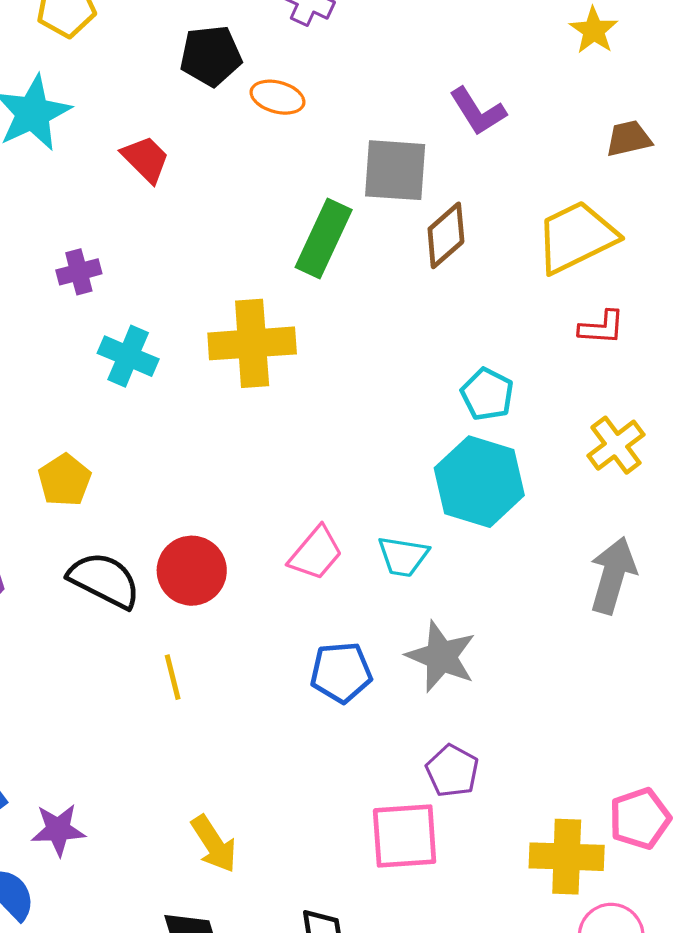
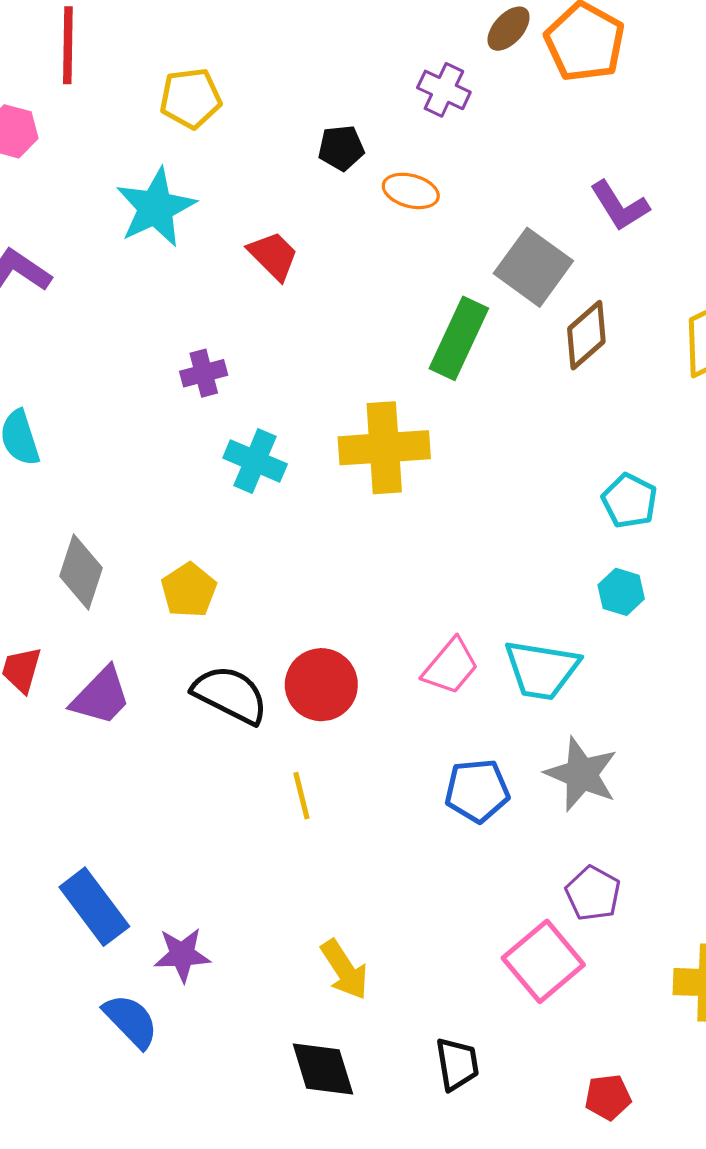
black pentagon: (211, 56) -> (341, 148), size x0.7
gray square: (395, 170) -> (533, 267), turned 32
cyan hexagon: (479, 482) -> (621, 592), size x0.5
cyan trapezoid: (403, 556) -> (542, 670), size x1.4
pink square: (405, 836) -> (543, 961), turned -36

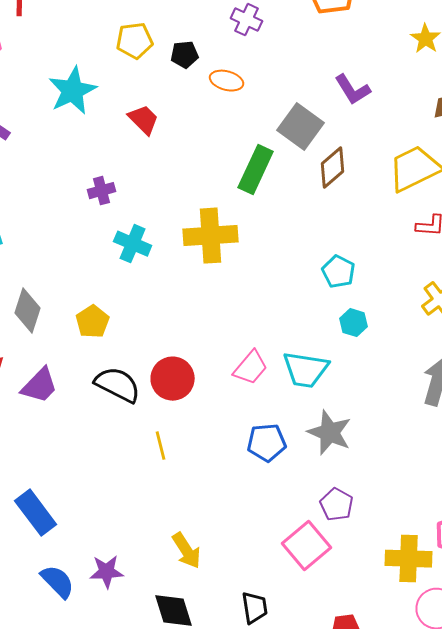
yellow pentagon: (190, 98) -> (135, 41), moved
cyan pentagon: (629, 501) -> (339, 272), moved
purple star: (182, 955) -> (107, 572), moved

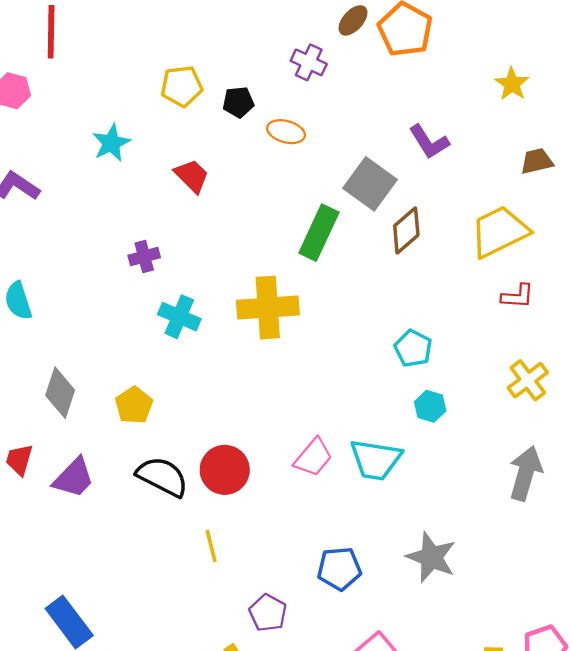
cyan star: (73, 91) -> (111, 143), size x0.7
gray star: (330, 433) -> (431, 557), moved
blue pentagon: (267, 443) -> (339, 569), moved
purple pentagon: (337, 505) -> (268, 613), moved

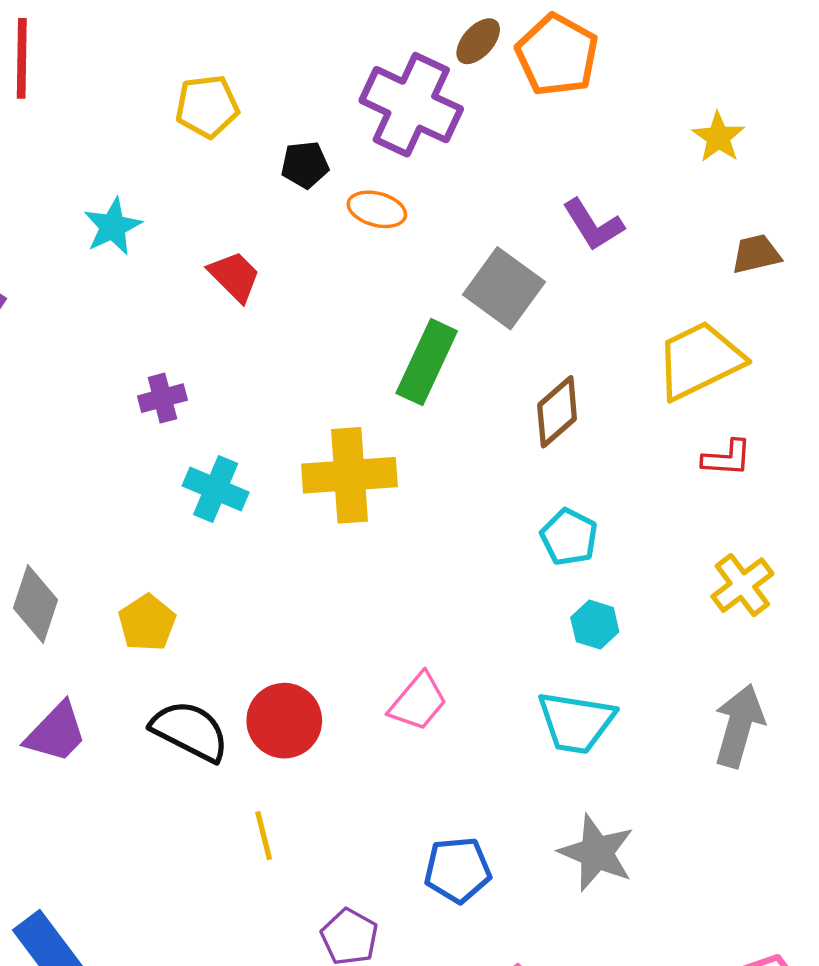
purple cross: (309, 62) -> (411, 105), size x1.8
yellow pentagon: (182, 86) -> (207, 106), moved
brown diamond: (406, 230) -> (557, 412), moved
cyan trapezoid: (376, 460) -> (576, 722), moved

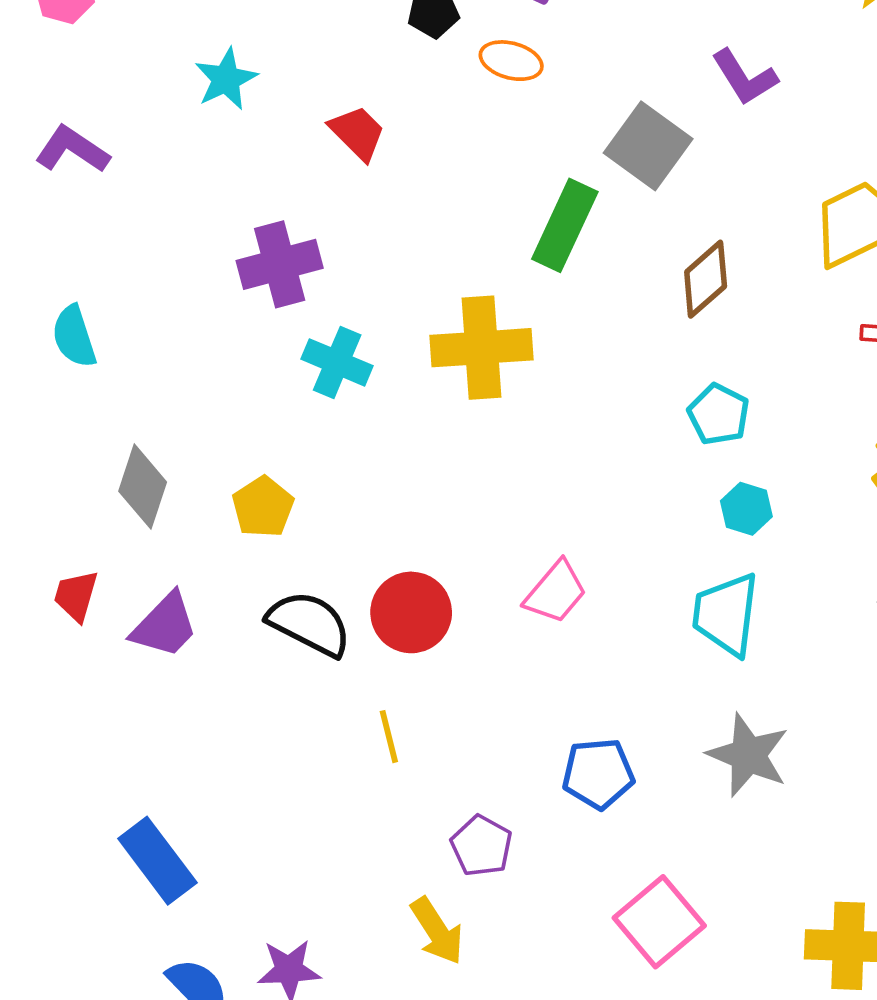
purple cross: (162, 398) -> (280, 264), size x1.6
cyan trapezoid: (576, 722) -> (726, 614), turned 88

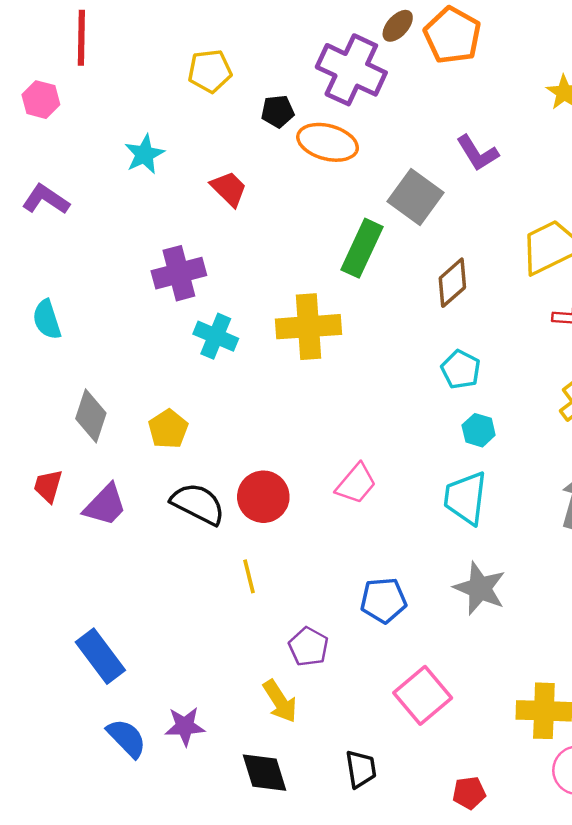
orange ellipse: (511, 61) -> (328, 142), size x1.5

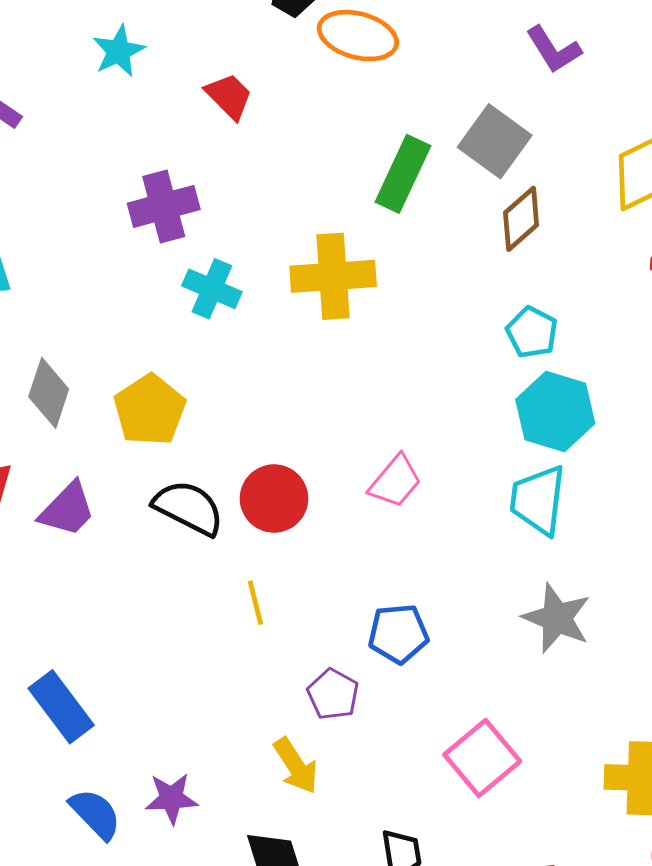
gray square: (416, 197) -> (495, 141), moved
yellow pentagon: (168, 429) -> (150, 410), size x1.4
cyan hexagon: (479, 430) -> (555, 412), size x1.8
blue pentagon: (383, 600) -> (398, 634), moved

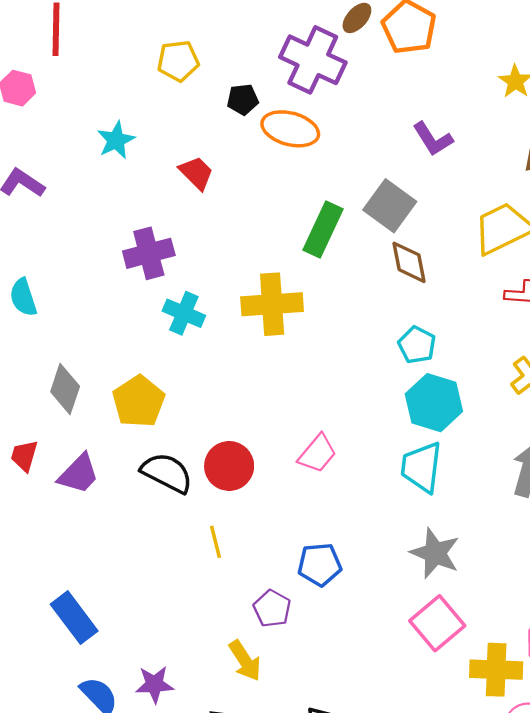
brown diamond: (521, 219) -> (409, 262), turned -60
pink square: (482, 758) -> (437, 623), moved

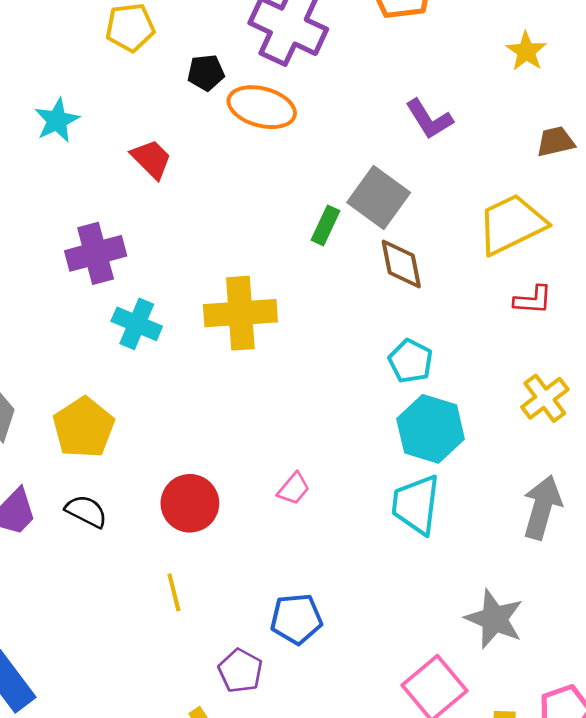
green rectangle: (323, 230) -> (326, 225), moved, size x0.6
pink trapezoid: (317, 454) -> (294, 489), size x0.7
black semicircle: (167, 473) -> (86, 511), moved, size x0.7
gray star: (435, 553) -> (494, 619), moved

